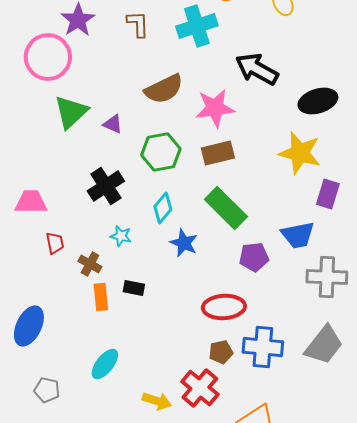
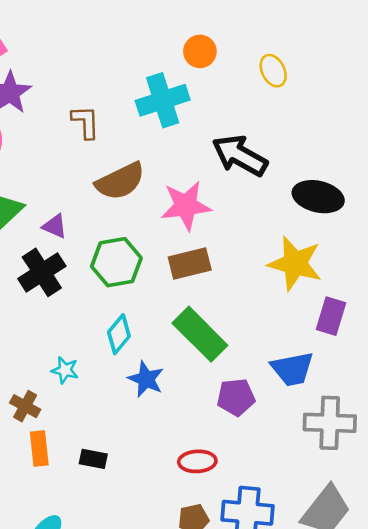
brown L-shape: (138, 24) -> (86, 122), moved
black ellipse: (318, 101) -> (318, 197), turned 30
black cross: (106, 186) -> (42, 272), moved
black rectangle: (134, 288) -> (93, 459), moved
red ellipse: (224, 307) -> (197, 461), size x0.7

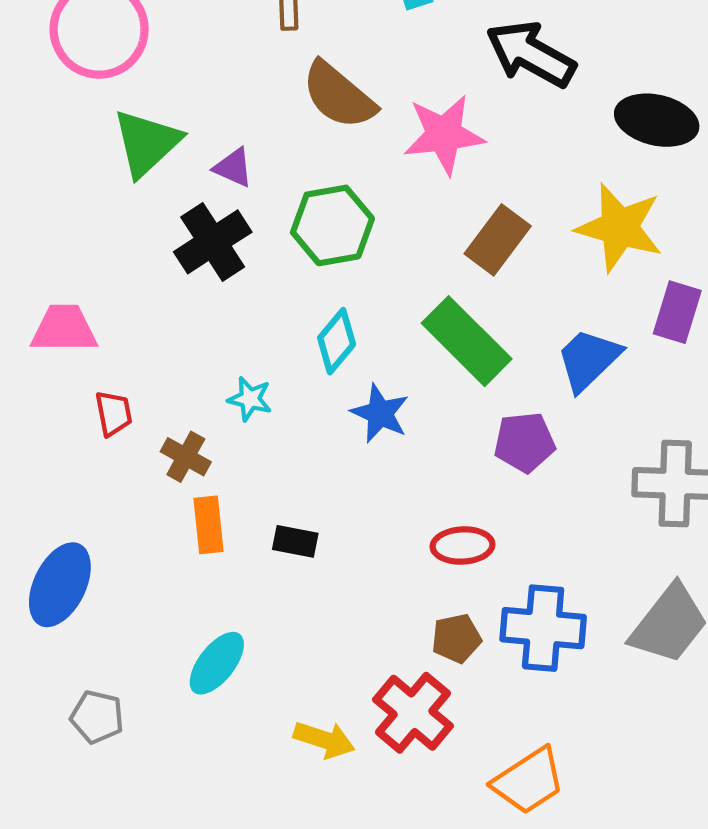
brown semicircle: (120, 181) -> (339, 95), turned 66
brown rectangle: (190, 263) -> (498, 240), moved, turned -39
blue trapezoid: (292, 369) -> (588, 360), moved, turned 147

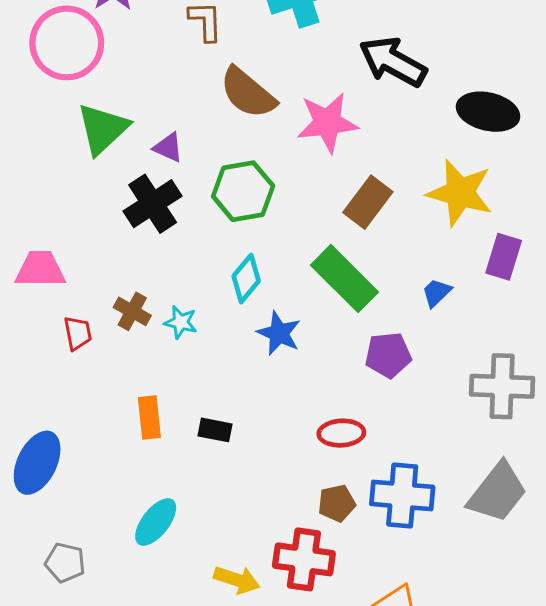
blue trapezoid: (588, 360) -> (437, 293), size x0.6
brown cross: (186, 457) -> (132, 311), moved
red cross: (413, 713) -> (304, 559), turned -32

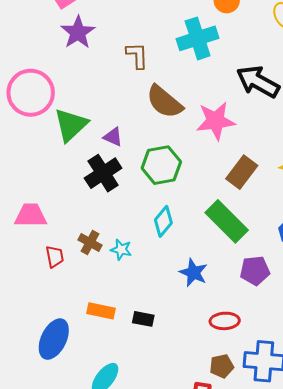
pink circle: (67, 43) -> (31, 93), moved
blue star: (279, 333) -> (194, 273), moved
orange rectangle: (149, 417) -> (101, 311), turned -72
blue ellipse: (37, 463) -> (54, 339), moved

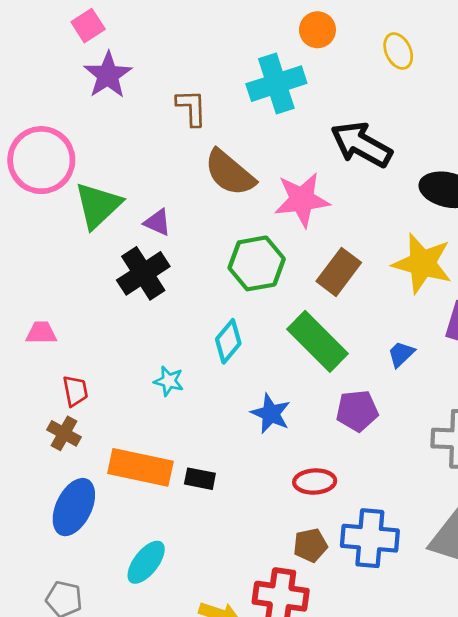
green hexagon: (161, 165) -> (257, 263), moved
pink trapezoid: (31, 215) -> (41, 333), size x0.7
brown cross: (90, 242) -> (64, 433), moved
orange rectangle: (101, 311) -> (140, 467), size x1.6

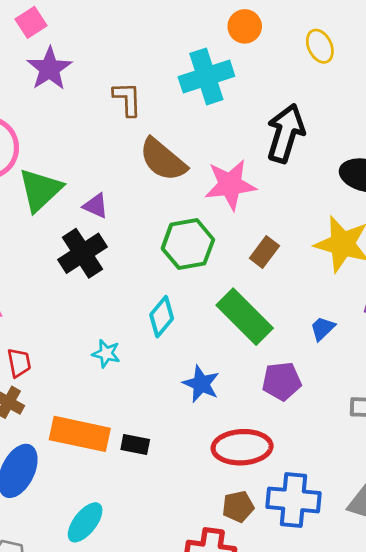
black arrow: (361, 144) -> (286, 133), turned 78
brown rectangle: (339, 272) -> (264, 252), size x0.7
red ellipse: (315, 482) -> (242, 447), size x1.5

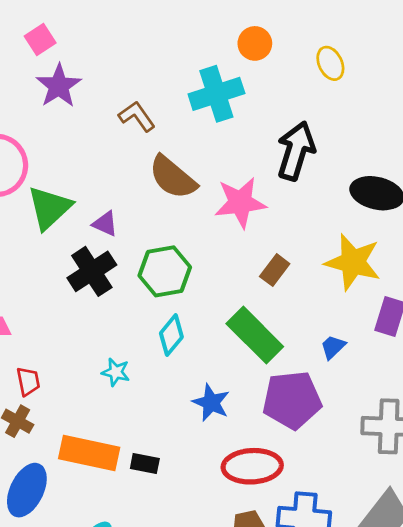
brown L-shape: (127, 99) -> (137, 116), turned -33
green hexagon: (188, 244) -> (165, 271), moved
purple pentagon: (282, 381) -> (292, 400), size x1.5

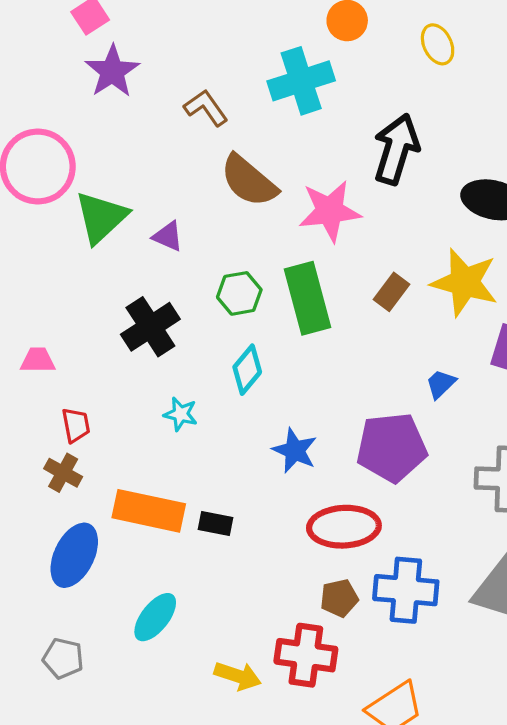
brown rectangle: (275, 270) -> (392, 292), moved
black cross: (92, 271) -> (150, 327), moved
green hexagon: (165, 271) -> (239, 293), size x0.7
green rectangle: (255, 335) -> (307, 298), moved, turned 30

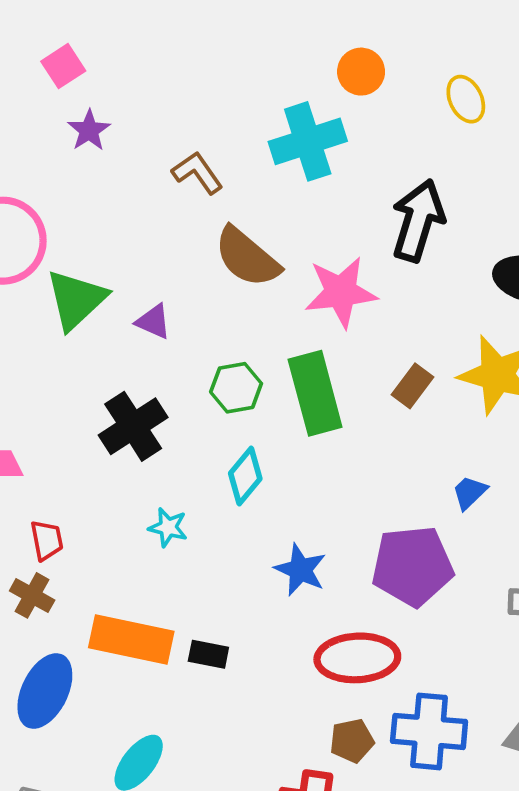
purple star: (112, 71) -> (89, 130), size x0.7

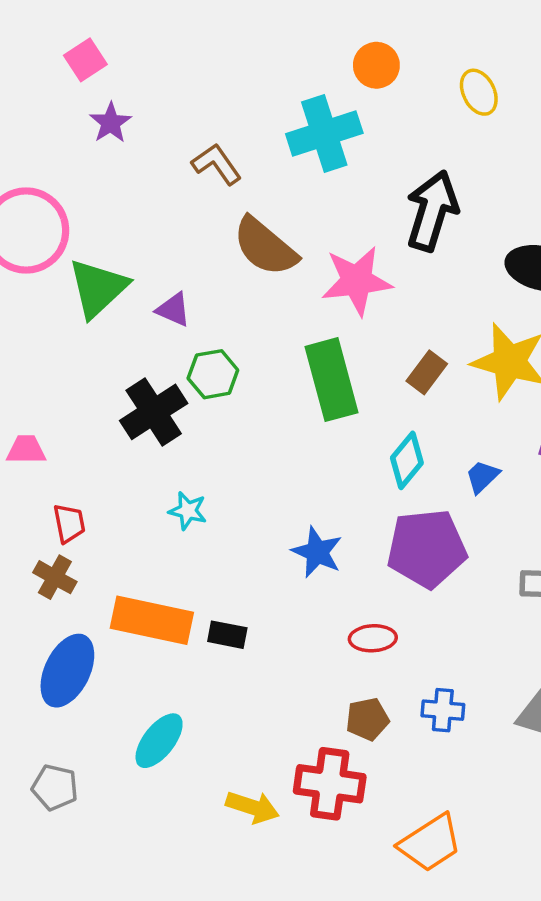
green hexagon: (236, 388) -> (213, 374), moved
cyan diamond: (245, 476) -> (407, 460), moved
red ellipse: (357, 658) -> (373, 638), size x0.6
blue cross: (429, 731) -> (443, 710), size x0.6

